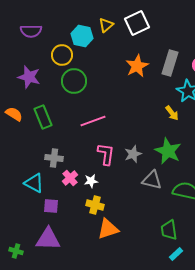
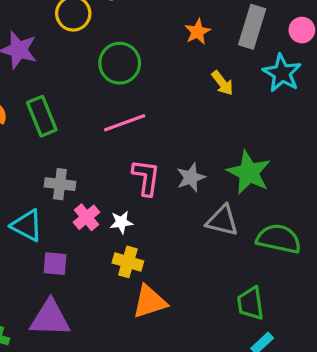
orange star: (137, 66) -> (198, 32), size x0.7
green circle: (74, 81) -> (120, 63), moved
yellow arrow: (172, 113) -> (222, 83), moved

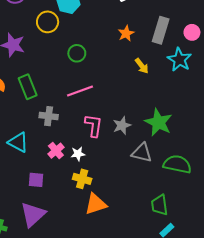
green circle: (120, 63) -> (77, 53), size x0.7
gray cross: (60, 184) -> (49, 116), moved
cyan triangle: (27, 226) -> (18, 142), moved
purple triangle: (50, 318) -> (33, 214), turned -44

